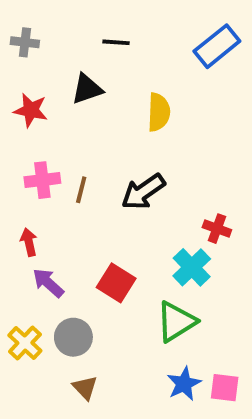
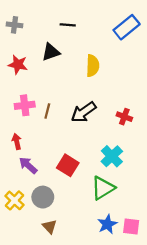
red cross: (217, 229) -> (124, 117), moved

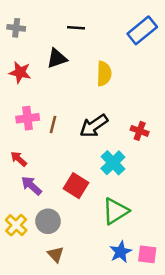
red arrow: (17, 142) -> (19, 159), turned -35
cyan cross: (112, 156) -> (113, 163), moved

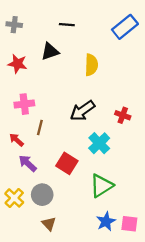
brown line: (53, 125) -> (40, 128), moved

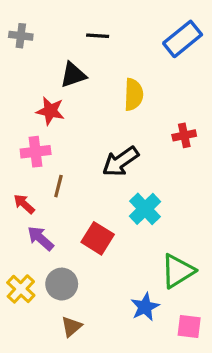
red star: (18, 64) -> (50, 111), moved
red cross: (123, 115) -> (184, 135), moved, turned -32
green triangle: (101, 186) -> (178, 271), moved
blue star: (106, 221) -> (145, 307), moved
brown triangle: (49, 224) -> (71, 327), turned 32

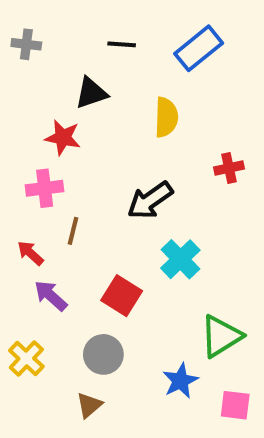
blue rectangle: (183, 39) -> (199, 48), moved
gray circle: (62, 284) -> (103, 354), moved

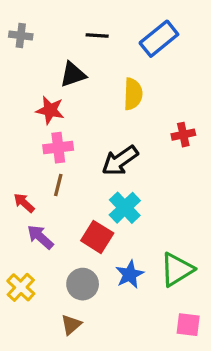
pink cross: (45, 188) -> (58, 148), moved
cyan cross: (180, 259) -> (125, 208), moved
blue star: (180, 381) -> (130, 274), moved

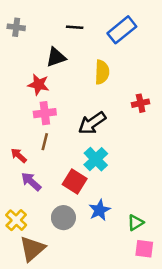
green triangle: (177, 269) -> (136, 223), moved, size x0.6
brown triangle: (71, 325) -> (32, 249), moved, size x1.6

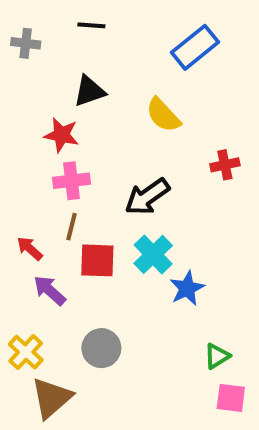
black line: (75, 27) -> (91, 25), moved
yellow semicircle: (102, 72) -> (163, 115), turned 135
red square: (75, 182) -> (97, 260), moved, turned -30
blue star: (100, 210) -> (187, 288), moved

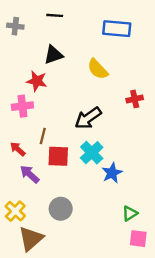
blue rectangle: (195, 47) -> (117, 29), turned 44
pink cross: (71, 181) -> (22, 106), moved

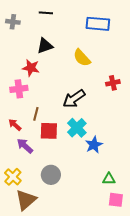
green triangle: (130, 214) -> (109, 179), turned 32

